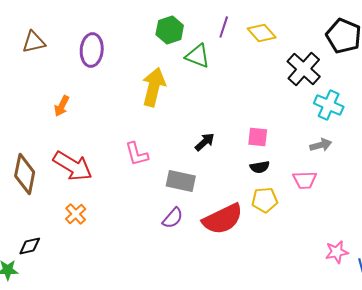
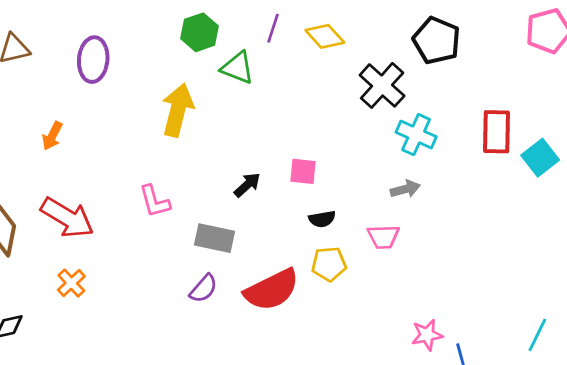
pink square: (258, 137) -> (303, 171), moved

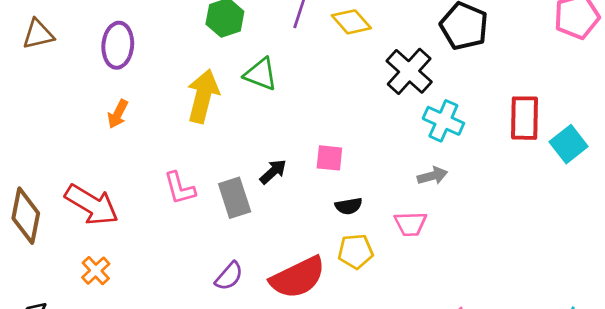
green triangle: (238, 68) -> (261, 74), moved
orange arrow: (52, 136) -> (118, 114), moved
gray rectangle: (214, 238) -> (235, 198), moved, turned 60

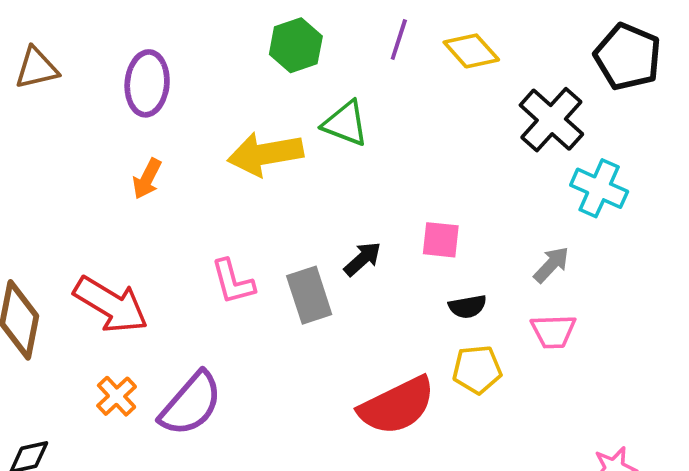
yellow arrow: (203, 96) -> (265, 154), turned -114
gray arrow: (432, 176) -> (551, 265), moved, turned -32
purple semicircle: (229, 276) -> (191, 404), moved, size x1.6

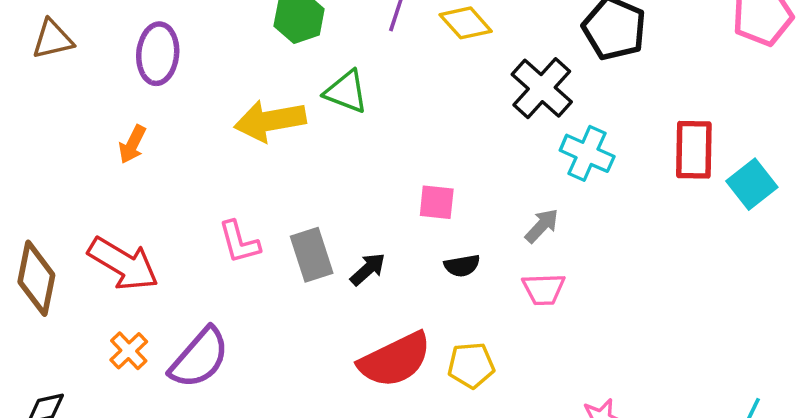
orange arrow: (147, 179) -> (132, 144), moved
black arrow: (363, 259) -> (368, 269), moved
yellow pentagon: (477, 369) -> (471, 365), moved

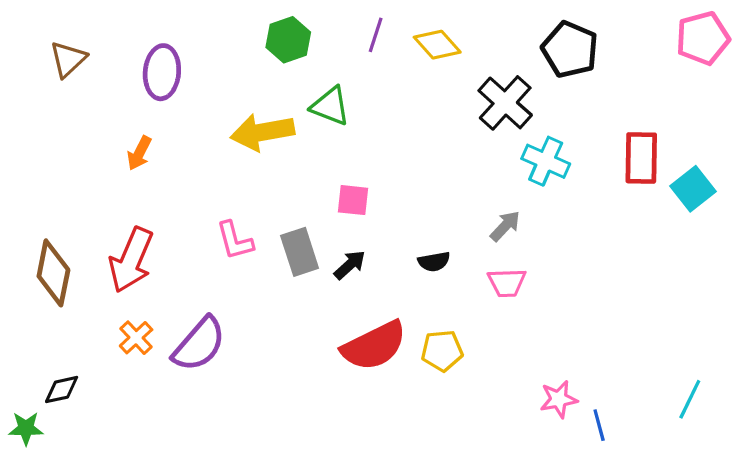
brown triangle: (53, 39) -> (68, 59), turned -30
pink square: (437, 202) -> (353, 200), moved
red arrow: (123, 264) -> (131, 260), turned 82

